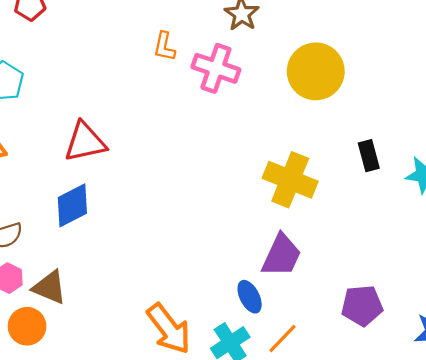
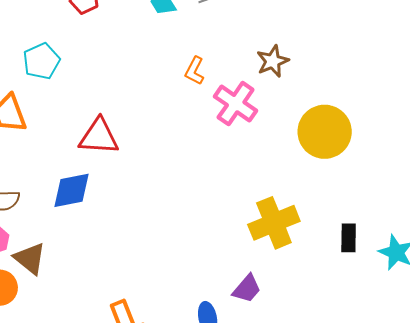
black rectangle: (369, 156) -> (349, 238), moved
yellow cross: (290, 180) -> (274, 223), turned 30
purple trapezoid: (281, 255) -> (247, 289), size x0.7

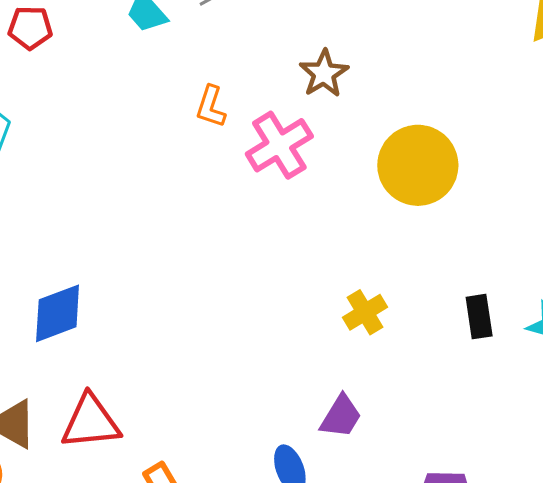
pink cross: (236, 104) -> (279, 145), turned 33
red triangle: (99, 137) -> (91, 422), moved
yellow cross: (274, 223) -> (365, 312), size x0.6

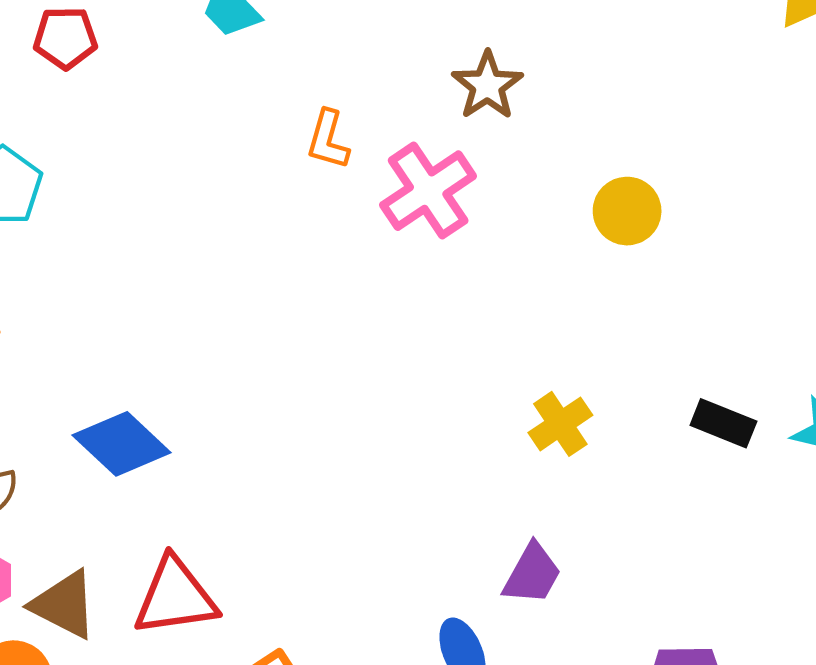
yellow circle: (418, 165) -> (627, 211), size x0.6
blue diamond: (58, 313) -> (122, 444), turned 66
black rectangle: (479, 317) -> (723, 423), turned -57

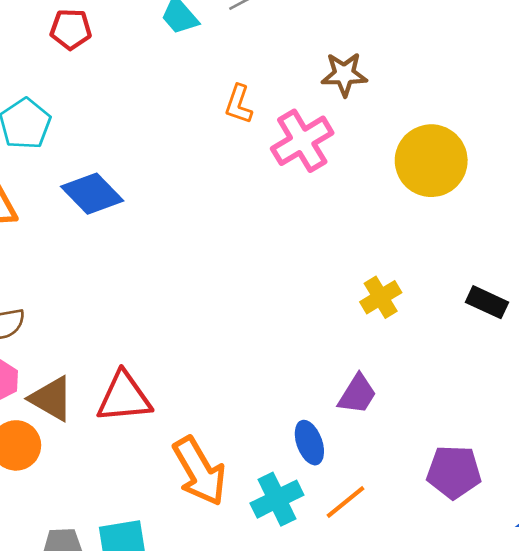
brown star: (487, 86) -> (344, 74), turned 30
yellow circle: (627, 211) -> (431, 161), size x1.6
blue diamond: (122, 444) -> (92, 194), moved

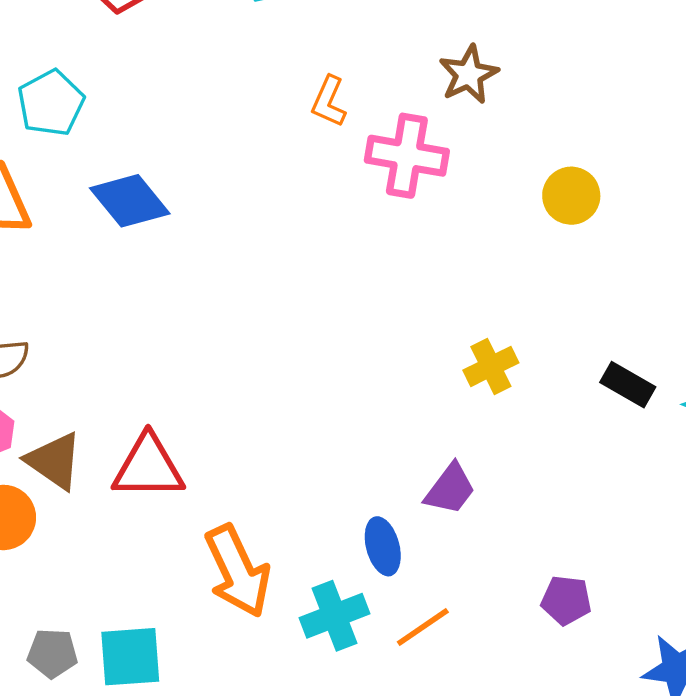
brown star: (344, 74) -> (469, 74), turned -30
pink cross: (302, 141) -> (407, 156), turned 36
yellow circle: (431, 161) -> (571, 196), size x0.6
purple pentagon: (454, 472) -> (566, 600), size x0.7

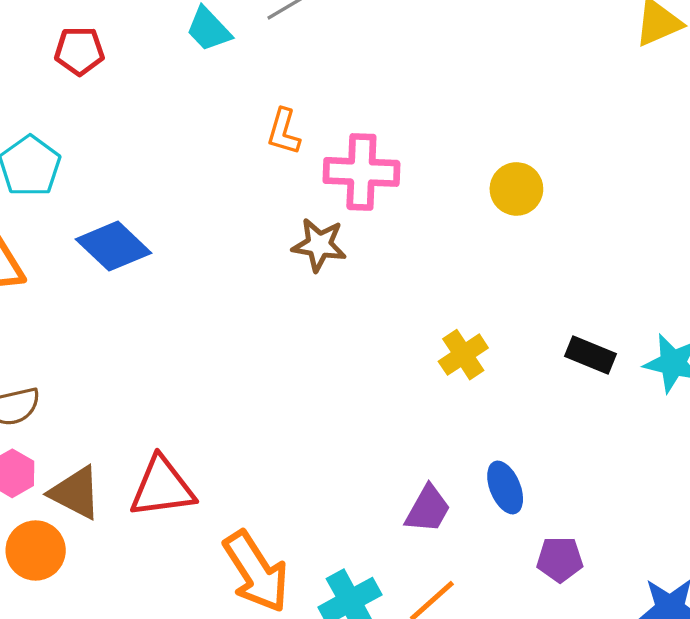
brown star: (469, 74) -> (319, 245), moved, turned -30
purple trapezoid: (450, 489) -> (428, 509), moved
blue ellipse: (383, 546) -> (505, 487), moved

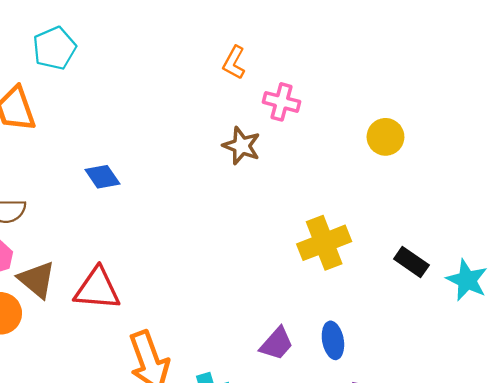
pink cross: (361, 172) -> (281, 102), size x0.7
blue diamond: (113, 246) -> (102, 177), moved, size x0.7
yellow cross: (463, 355) -> (324, 243), size x1.5

